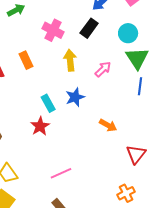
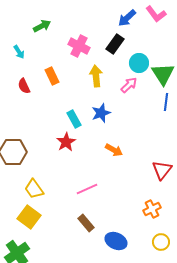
cyan circle: (128, 33) -> (139, 63), moved
orange arrow: (108, 125) -> (114, 150), moved

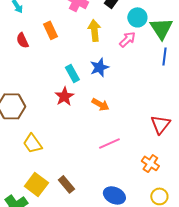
orange arrow: (114, 150) -> (100, 104), moved
pink line: (87, 189) -> (109, 143), moved
orange cross: (152, 209) -> (150, 163), turned -30
yellow square: (29, 217) -> (36, 184), moved
brown rectangle: (86, 223) -> (66, 184), moved

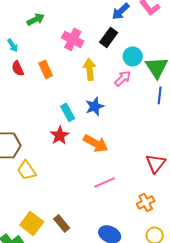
red semicircle: (22, 40) -> (18, 68), moved
orange arrow: (100, 104) -> (96, 143), size x1.4
yellow trapezoid: (32, 143) -> (27, 170), moved
orange cross: (150, 163) -> (146, 202), turned 30

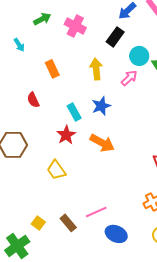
pink cross: (73, 39) -> (75, 26), moved
red semicircle: (18, 68) -> (33, 100), moved
yellow trapezoid: (27, 170) -> (56, 170), moved
pink line: (105, 182) -> (96, 212), moved
yellow square: (32, 223) -> (38, 223), size x0.6

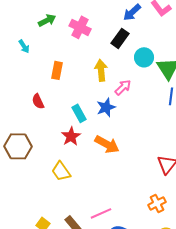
orange rectangle: (52, 69) -> (57, 70), turned 36
pink arrow: (129, 78) -> (123, 87), moved

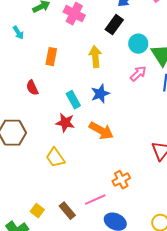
pink arrow: (123, 87) -> (138, 74), moved
red star: (71, 136) -> (65, 123), turned -30
orange cross: (157, 203) -> (121, 180), moved

